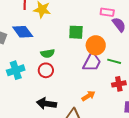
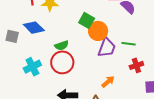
green square: (76, 32) -> (87, 20), turned 35
orange circle: (96, 45) -> (98, 31), moved
red circle: (46, 70) -> (62, 62), size x1.5

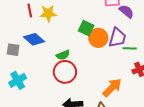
purple trapezoid: (107, 48) -> (117, 38), moved
cyan cross: (32, 67) -> (18, 80), moved
orange arrow: (108, 82) -> (112, 88), size x1.5

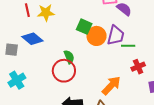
green semicircle: (63, 55) -> (69, 57), moved, turned -88

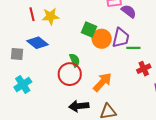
orange arrow: (111, 85) -> (102, 82), moved

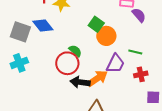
purple trapezoid: (121, 38) -> (115, 64), moved
gray square: (17, 54) -> (20, 32), size x1.5
green semicircle: (75, 60) -> (75, 51), turned -40
black arrow: (79, 106) -> (80, 82), moved

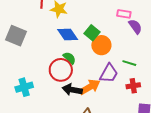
blue diamond: (43, 25) -> (68, 35), moved
cyan cross: (19, 63) -> (24, 87), moved

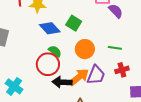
orange circle: (101, 45) -> (85, 49), moved
purple trapezoid: (109, 73) -> (96, 75), moved
cyan cross: (24, 87) -> (14, 86), turned -30

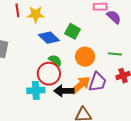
cyan cross: (14, 86) -> (36, 90), moved, turned -36

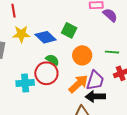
yellow star: (36, 14) -> (21, 34), moved
cyan cross: (36, 90) -> (25, 83), moved
black arrow: (64, 91) -> (95, 96), moved

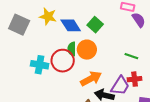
orange circle: (82, 55) -> (87, 50), moved
green semicircle: (52, 60) -> (72, 49), turned -136
purple trapezoid: (95, 80) -> (120, 86), moved

